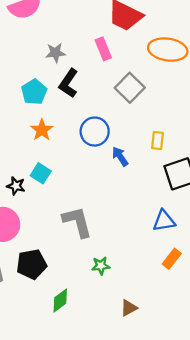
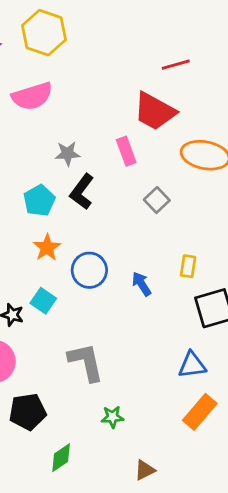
gray square: (130, 88) -> (157, 200), size x0.7
blue circle: (95, 132) -> (89, 270), moved
orange rectangle: (172, 259) -> (200, 412), size x1.4

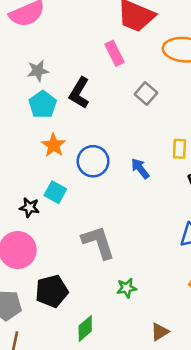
gray star: (67, 154) -> (38, 71), moved

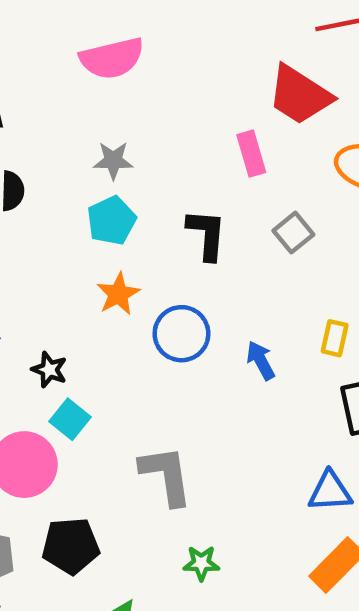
black L-shape: (79, 93) -> (207, 234), moved, turned 144
cyan square: (55, 192) -> (70, 419), moved
black star: (29, 207) -> (49, 370), moved

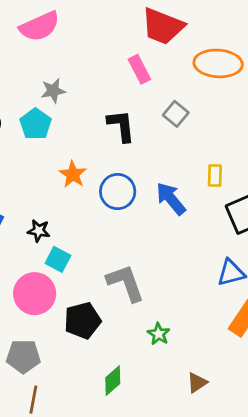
cyan pentagon: (112, 220) -> (36, 124), moved
blue arrow: (261, 360) -> (171, 199), size x1.4
black pentagon: (71, 546) -> (82, 320), moved
green star: (201, 563) -> (159, 334), turned -30

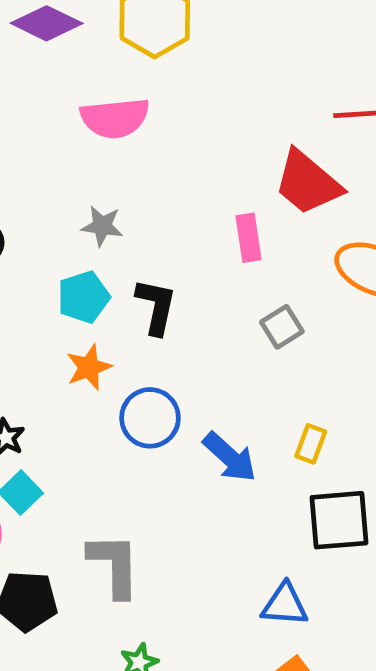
cyan pentagon: (36, 124) -> (83, 297), moved
black L-shape: (121, 126) -> (156, 306), moved
blue arrow: (171, 199) -> (230, 457), turned 153

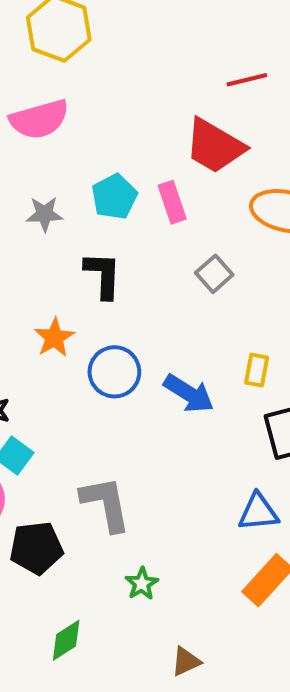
cyan pentagon: (83, 297) -> (114, 197), moved

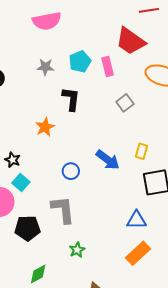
blue circle: (114, 372) -> (71, 171), moved, size x0.7

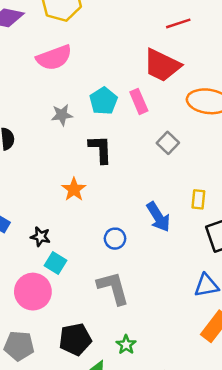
blue arrow: (108, 160) -> (158, 217), turned 30
black pentagon: (28, 228) -> (75, 339), moved
green star: (77, 250) -> (126, 345), moved

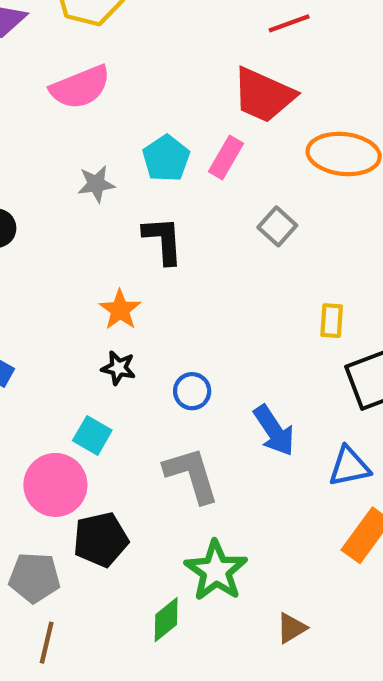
pink rectangle: (139, 101) -> (226, 157), turned 55
blue arrow: (158, 217) -> (274, 431), moved
black star: (40, 237) -> (118, 368), moved
black pentagon: (75, 339) -> (101, 540), moved
green star: (126, 345) -> (216, 571), size x1.8

